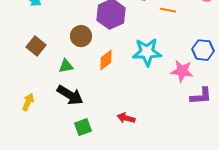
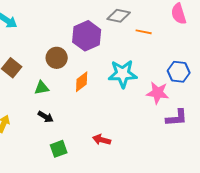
black arrow: (70, 95) -> (46, 117), size x0.6

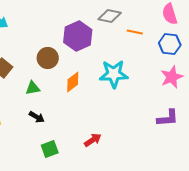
blue hexagon: (179, 72) -> (170, 44), moved
pink star: (158, 93) -> (172, 77), moved, turned -30
red arrow: (102, 140) -> (93, 140), turned 132

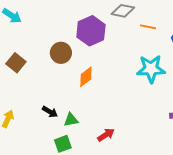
cyan star: (114, 74) -> (151, 69), moved
green triangle: (33, 88) -> (71, 120), moved

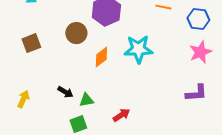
brown square: (16, 63) -> (31, 43), turned 30
cyan star: (151, 69) -> (138, 49), moved

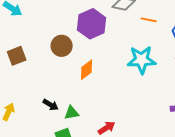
cyan star: (138, 49) -> (142, 60), moved

